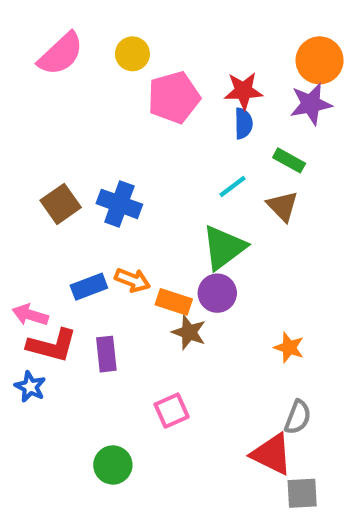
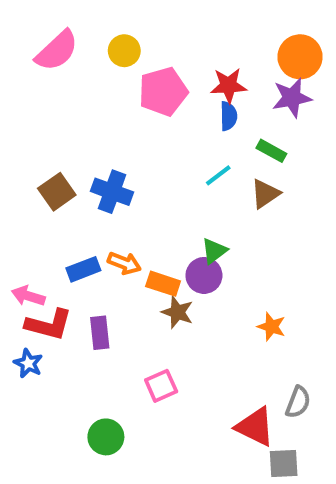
brown triangle: (283, 206) -> (265, 194), turned 40
green triangle: (224, 247) -> (214, 251), moved, size x0.6
gray semicircle: (298, 417) -> (298, 402), moved

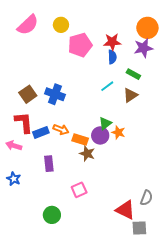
red L-shape: (49, 325) -> (24, 122), moved, turned -110
orange star: (271, 327) -> (118, 132), moved

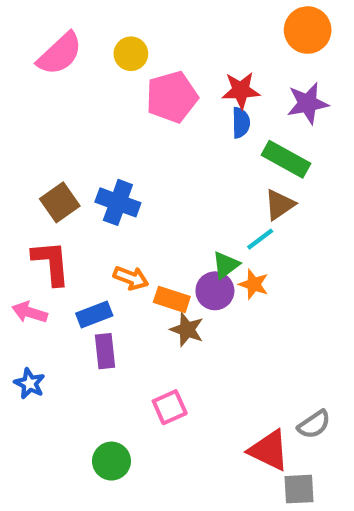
orange circle: (147, 28) -> (308, 30), moved
green rectangle: (133, 74) -> (286, 159), size x1.5
cyan line: (107, 86) -> (260, 239), moved
blue rectangle: (41, 132) -> (94, 315), moved
gray semicircle: (146, 198) -> (314, 424), turned 35

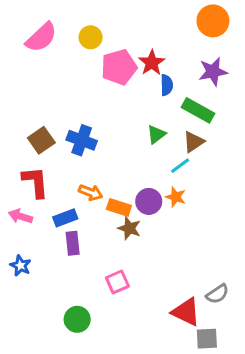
red star: (241, 90) -> (152, 63), moved, turned -30
green triangle: (226, 265) -> (156, 134), moved

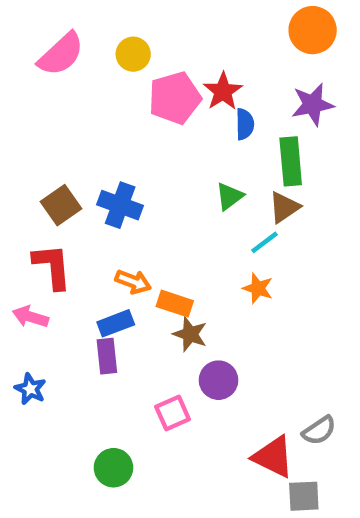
green rectangle: (198, 110) -> (291, 161), turned 56
purple circle: (149, 201) -> (219, 380), moved
blue rectangle: (65, 218) -> (116, 323), moved

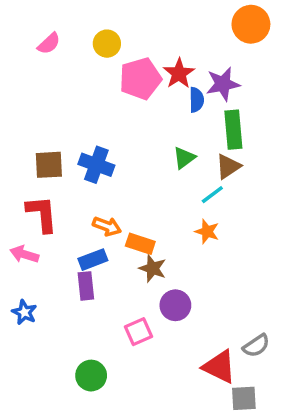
pink semicircle: (61, 54) -> (49, 44), size x0.6
purple star: (313, 104) -> (223, 84), moved
brown square: (61, 205) -> (49, 165), turned 32

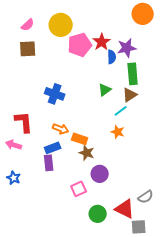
yellow circle: (107, 44) -> (61, 25), size x1.5
brown square: (49, 165) -> (28, 49), moved
green circle: (91, 376) -> (98, 214), moved

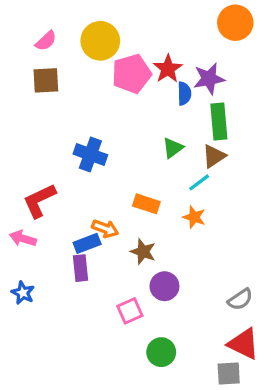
red L-shape: (24, 122) -> (39, 201), turned -110
orange arrow: (61, 129) -> (105, 229), moved
orange rectangle: (80, 139) -> (146, 204), moved
gray semicircle: (146, 197) -> (240, 299), moved
red triangle: (125, 209) -> (244, 344), moved

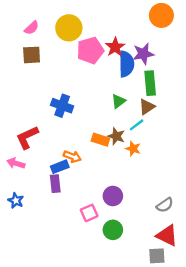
blue semicircle: (184, 94) -> (126, 64), size x1.6
brown star: (143, 252) -> (116, 136), moved
green circle: (161, 352) -> (113, 230), moved

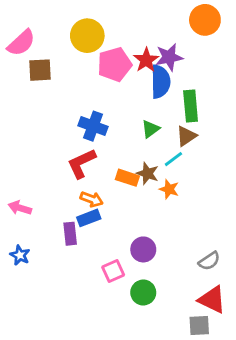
pink semicircle: (32, 28) -> (21, 43), moved, size x1.5
purple star: (143, 54) -> (169, 57), moved
blue cross: (62, 106) -> (93, 126), moved
red L-shape: (27, 137) -> (82, 163), moved
blue rectangle: (60, 167) -> (89, 218), moved

